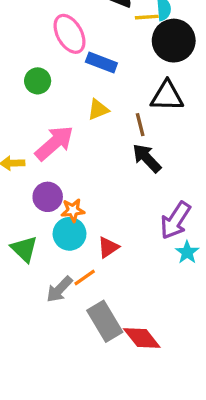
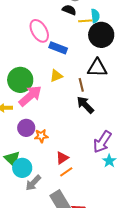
green circle: (38, 81) -> (20, 80), moved, size x1.6
cyan circle: (70, 234) -> (22, 168), moved
orange line: (85, 278) -> (66, 172), moved

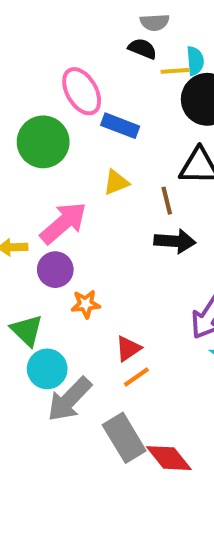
green circle: (20, 80) -> (43, 142), moved
black arrow: (85, 105) -> (175, 241), turned 138
purple circle: (26, 128) -> (55, 270), moved
green triangle: (12, 159) -> (27, 330), moved
gray arrow: (33, 183) -> (69, 399), size x1.4

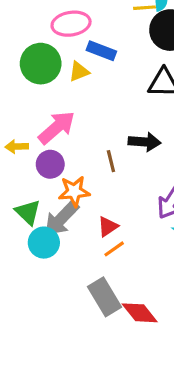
pink ellipse: (82, 91) -> (71, 24), turned -69
yellow triangle: (116, 182) -> (79, 72), moved
brown line: (167, 201) -> (111, 161), moved
orange star: (86, 304) -> (74, 191), size x1.4
gray arrow: (69, 399) -> (61, 219), moved

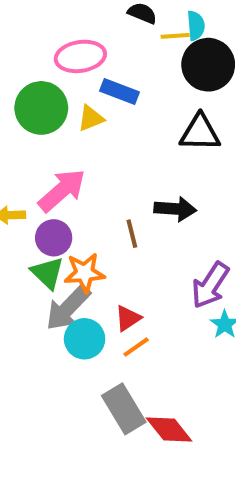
green triangle: (28, 212) -> (47, 273), moved
cyan circle: (44, 243) -> (85, 339), moved

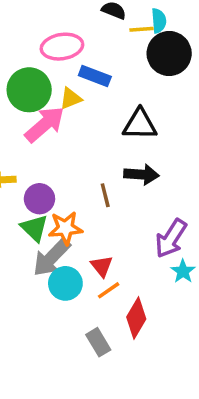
black triangle: (200, 133) -> (140, 124), moved
pink arrow: (62, 190) -> (45, 124), moved
red triangle: (128, 318) -> (102, 266), turned -35
gray rectangle: (124, 409) -> (98, 342), size x0.7
red diamond: (169, 429) -> (136, 318), moved, turned 69

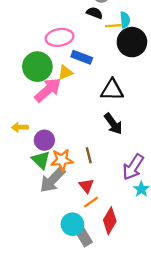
black arrow: (141, 175) -> (113, 124), turned 50
brown line: (105, 195) -> (89, 155), moved
cyan circle: (65, 283) -> (72, 224), moved

